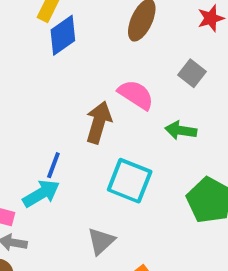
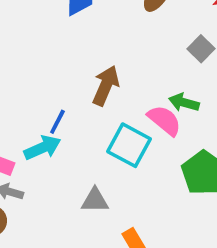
pink semicircle: (136, 95) -> (164, 120), moved
gray triangle: (101, 241) -> (95, 200), turned 36

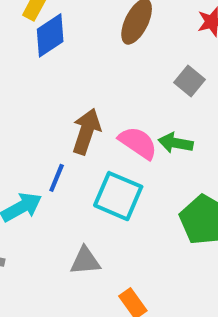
pink semicircle: (164, 120) -> (138, 143), moved
blue line: (57, 122) -> (57, 178), moved

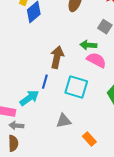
pink semicircle: (138, 143) -> (96, 60), moved
green arrow: (176, 143) -> (88, 45), moved

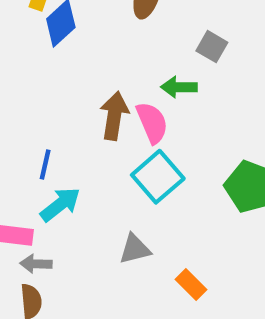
pink semicircle: (96, 60) -> (152, 123), moved, turned 42
blue line: (45, 82) -> (45, 165), moved
cyan square: (76, 87) -> (158, 177), turned 35

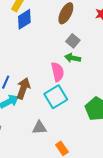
gray square: (212, 47) -> (73, 41), moved
brown arrow: (114, 116) -> (23, 88), moved

